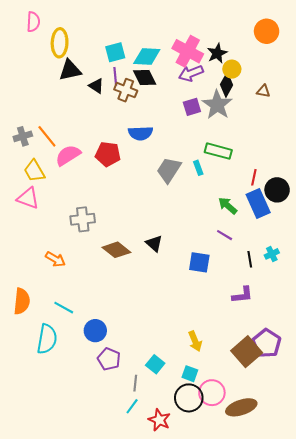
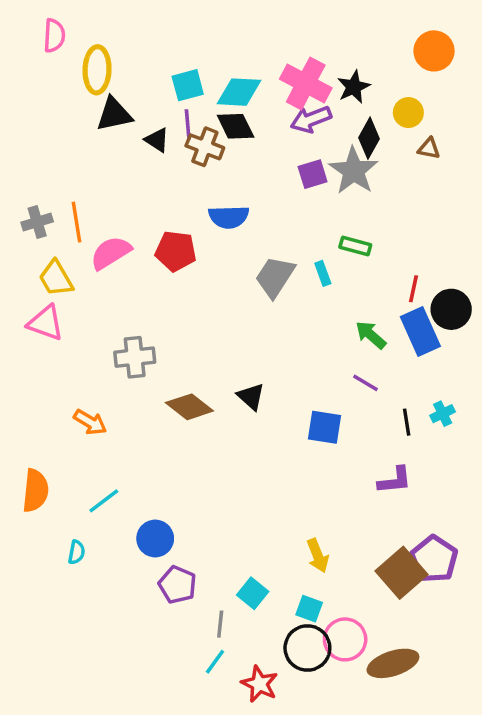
yellow circle: (232, 69) -> (408, 113), moved
orange line: (47, 136) -> (76, 222), turned 30
green rectangle: (218, 151) -> (355, 246), size x0.7
cyan line: (64, 308) -> (104, 501), turned -66
cyan semicircle: (47, 339) -> (76, 552), size x0.5

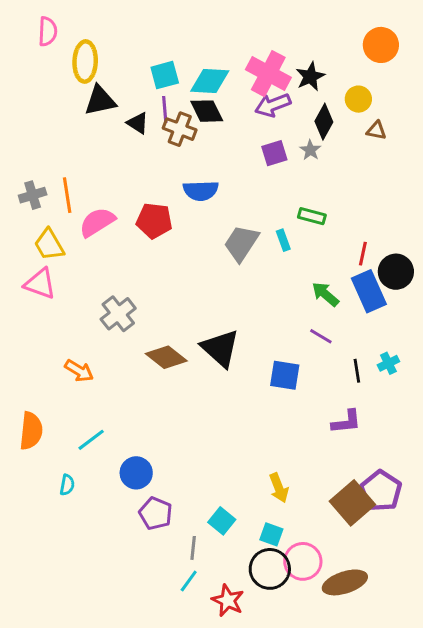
gray star: (354, 171) -> (310, 150), size x0.5
gray cross: (135, 357) -> (118, 314), turned -32
black triangle: (251, 397) -> (220, 348), size x1.6

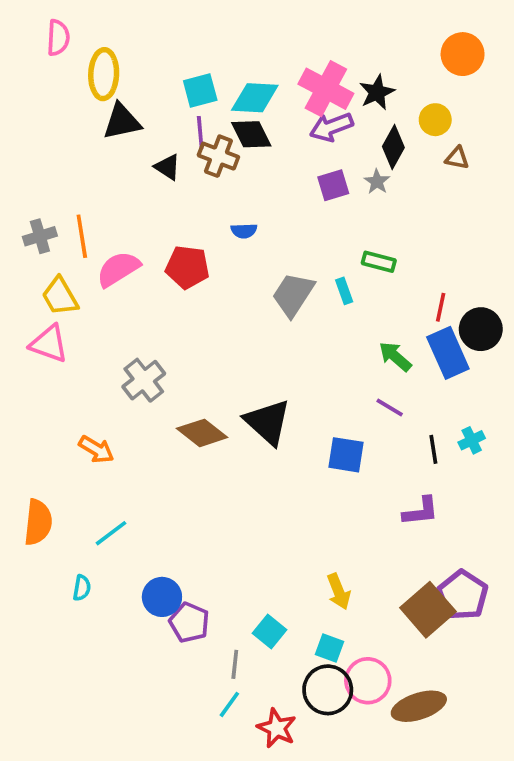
black triangle: (138, 123) -> (167, 167), moved
blue semicircle: (201, 191) -> (244, 231), size x0.6
blue circle: (136, 473) -> (162, 597), moved

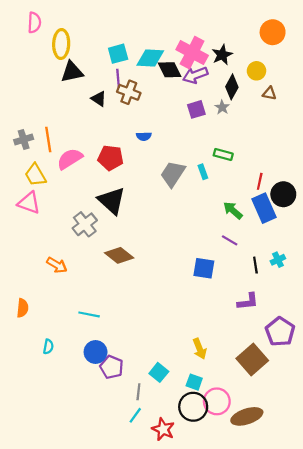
black diamond: (251, 134) -> (170, 70), moved
black triangle: (268, 422) -> (112, 201), moved
orange semicircle: (38, 522) -> (23, 308), size x0.7
cyan line: (111, 533) -> (89, 314), moved, turned 48
purple pentagon: (463, 595) -> (280, 332), moved

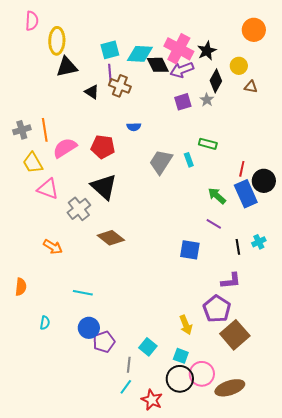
pink triangle: (29, 203) -> (48, 189), moved
purple pentagon: (280, 332) -> (217, 309), moved
purple pentagon: (112, 367) -> (104, 342), turned 30

